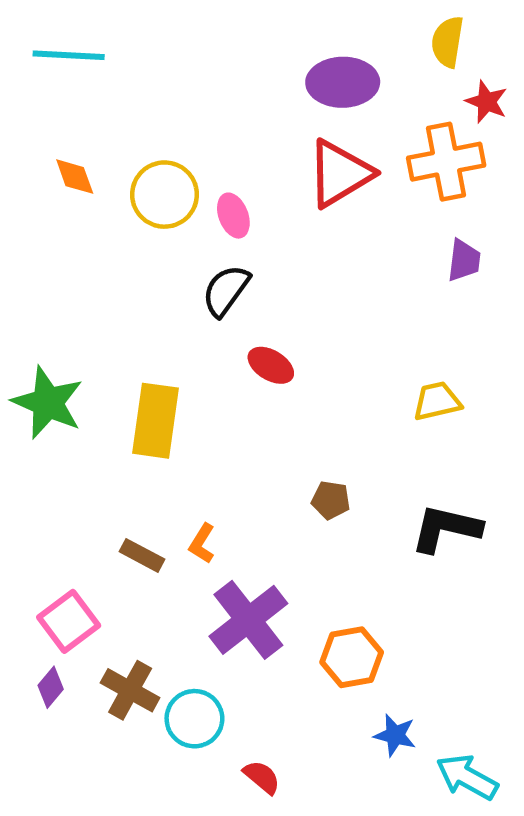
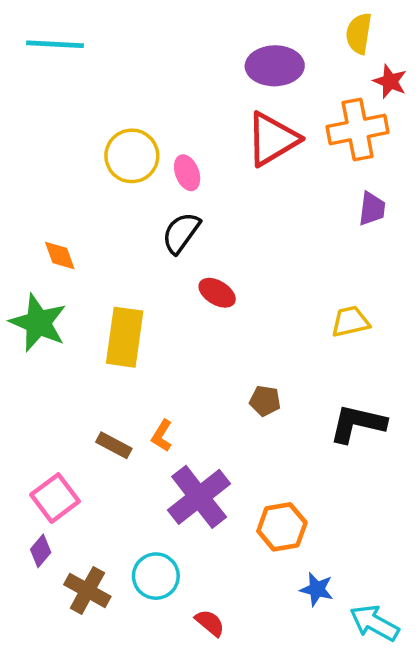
orange diamond: (75, 177) -> (60, 256), moved
brown cross: (130, 690) -> (87, 590), moved

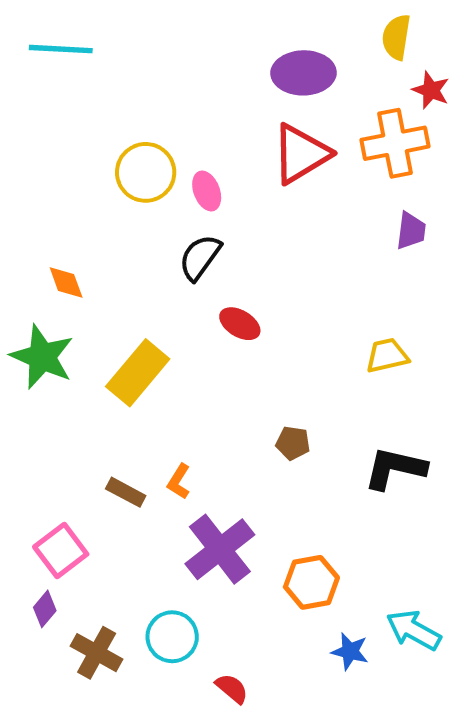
yellow rectangle: (125, 337) -> (138, 373), turned 32
cyan arrow: (374, 623) -> (414, 630), moved

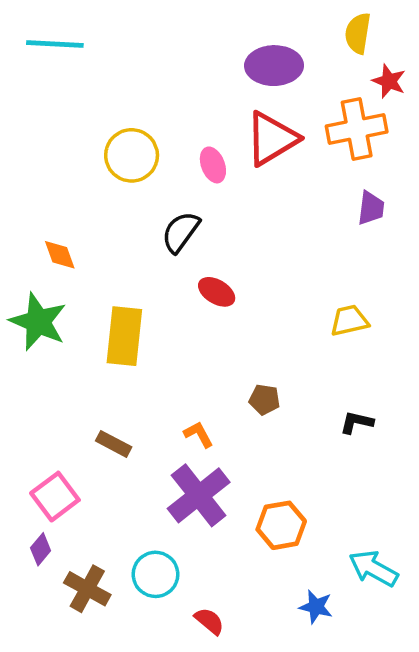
pink ellipse: (207, 191) -> (213, 165), moved
yellow rectangle: (138, 373) -> (124, 336), turned -34
black L-shape: (395, 468) -> (357, 422), size x0.6
orange L-shape: (179, 482) -> (199, 434), moved, turned 120
blue star: (350, 651) -> (316, 607), moved

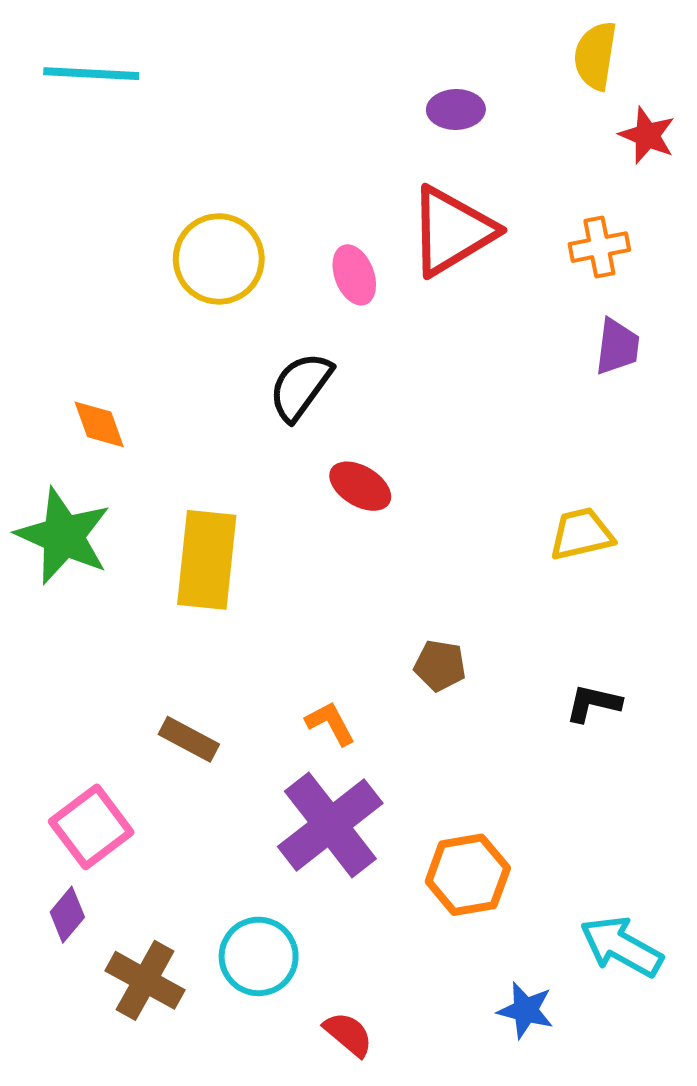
purple ellipse: (274, 66) -> (456, 110), size x0.6
orange cross: (357, 129) -> (599, 247), moved, size x0.6

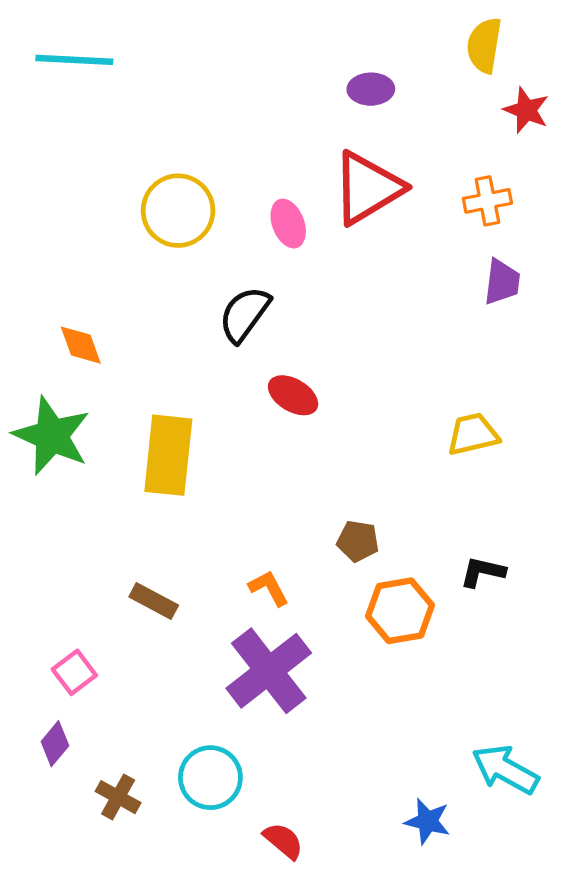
pink square: (91, 827) -> (74, 672), size x0.7
orange hexagon: (468, 875) -> (400, 611), moved
brown cross: (145, 980) -> (118, 797), size x0.7

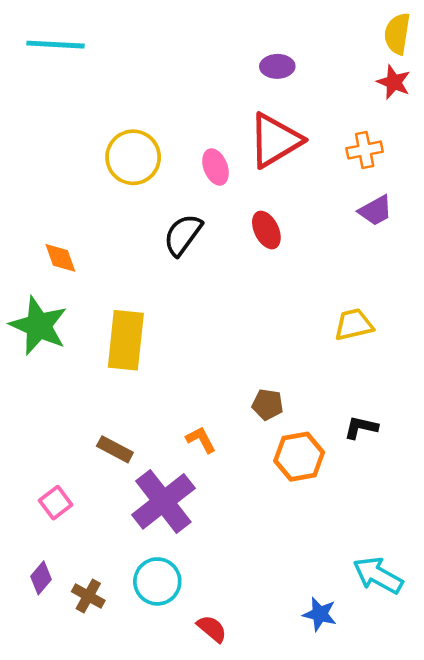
yellow semicircle: (484, 45) -> (397, 34), moved
purple trapezoid: (502, 282) -> (375, 211), turned 54
red ellipse: (293, 395) -> (266, 230), moved, turned 33
purple cross: (269, 671) -> (163, 501), moved
purple diamond: (55, 744) -> (41, 578), moved

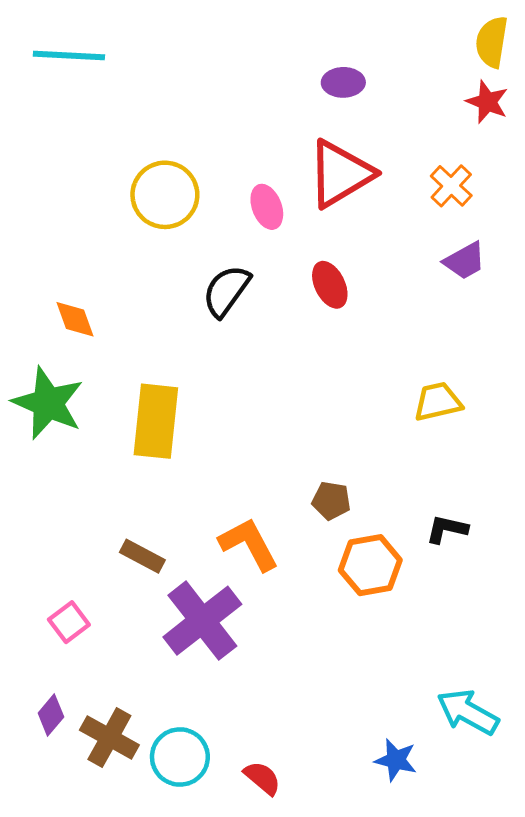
orange cross: (365, 150) -> (451, 186), turned -36
orange L-shape: (201, 440) -> (249, 544), size x1.6
cyan circle: (157, 581) -> (180, 757), moved
brown cross: (88, 596) -> (109, 738), size x1.4

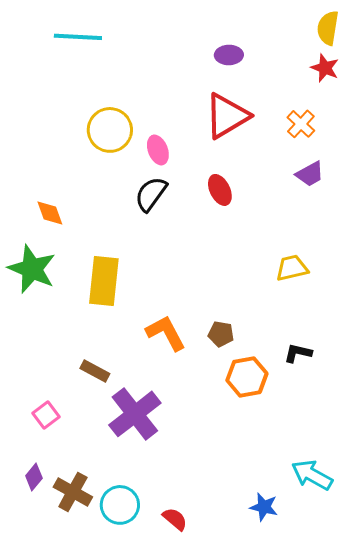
cyan line: (69, 55) -> (78, 37), moved
pink ellipse: (267, 207) -> (158, 150), moved
orange L-shape: (249, 544) -> (166, 333), moved

